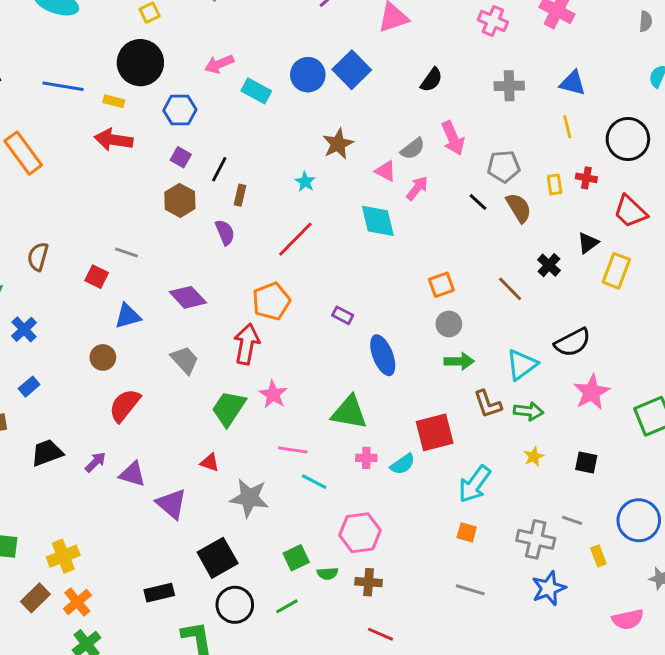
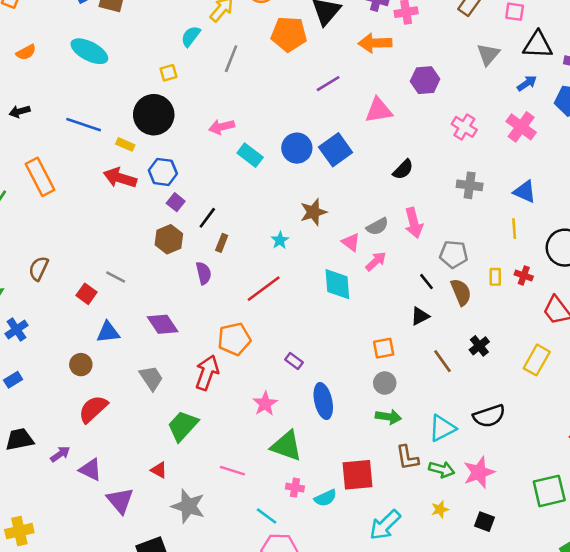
blue hexagon: (180, 110) -> (163, 172), moved
black triangle: (588, 243) -> (420, 316), moved
pink star: (592, 392) -> (479, 472), moved
pink star: (273, 394) -> (265, 404), moved
cyan line: (314, 482) -> (267, 516), moved

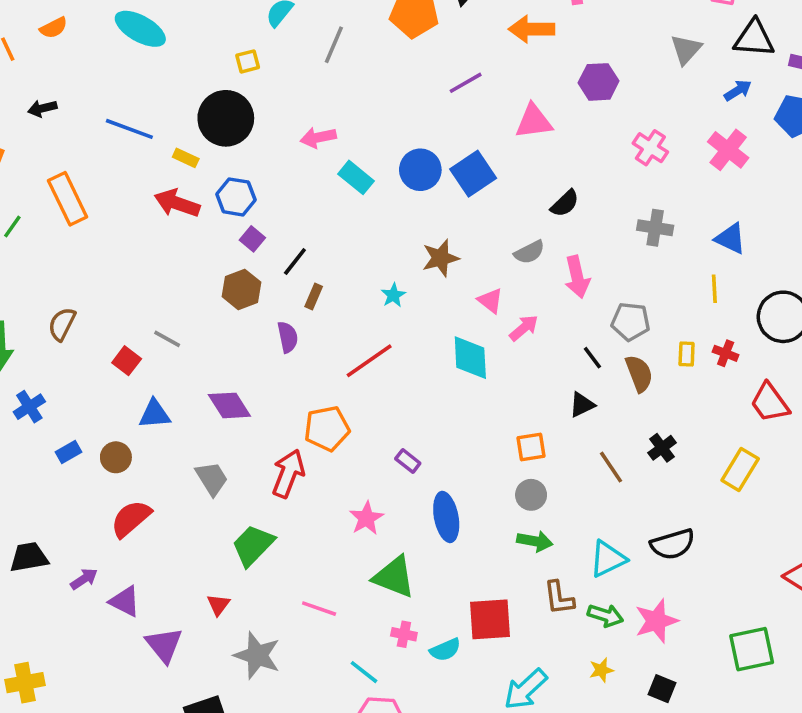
gray semicircle: (377, 226) -> (529, 252), moved
blue rectangle: (13, 380) -> (68, 452), moved
red triangle: (159, 470) -> (218, 605), turned 36

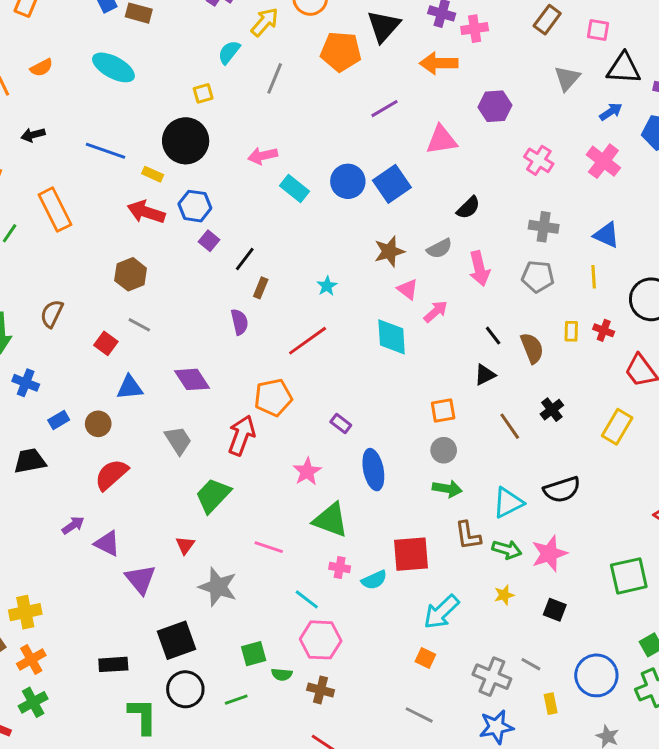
brown star: (440, 258) -> (389, 251), moved
brown hexagon: (242, 289) -> (131, 274), moved
gray pentagon: (631, 322) -> (538, 276), moved
blue cross: (29, 407) -> (26, 383), turned -35
black trapezoid: (29, 557) -> (30, 461), moved

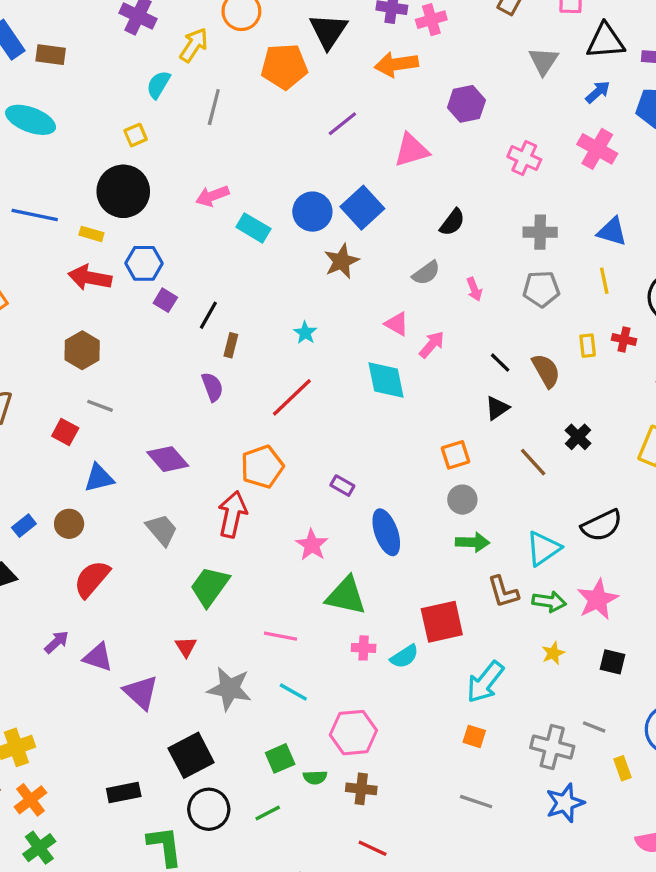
brown star: (389, 251) -> (341, 261), moved
pink arrow: (479, 269) -> (474, 289), size x0.6
cyan line: (307, 599) -> (293, 692), moved

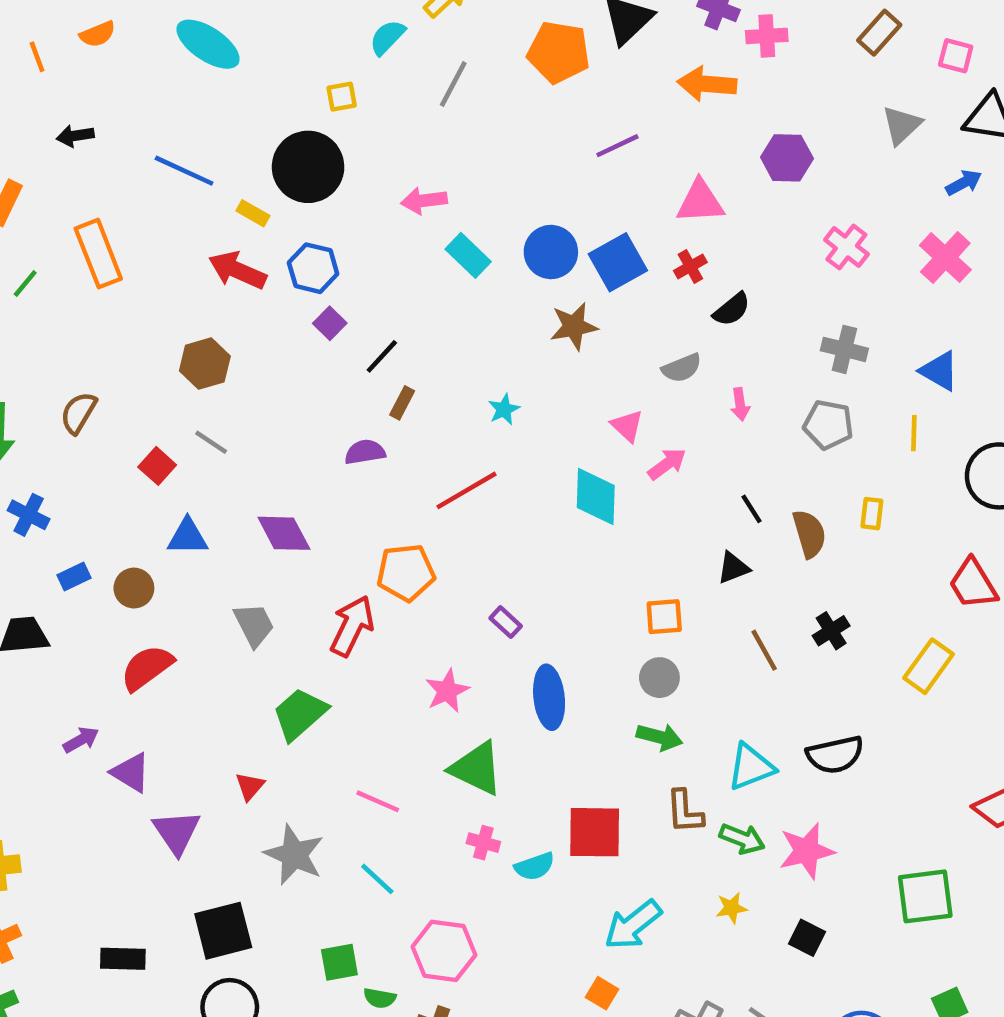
red cross: (624, 339) -> (690, 266), moved, turned 35
purple semicircle: (212, 387) -> (365, 452), turned -92

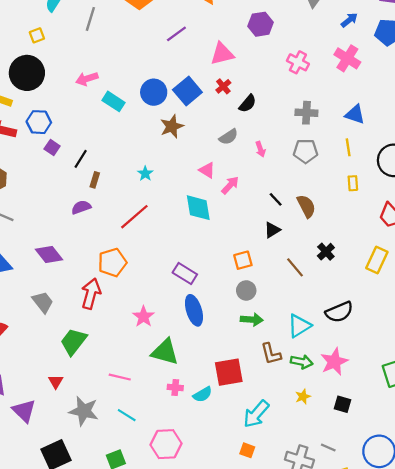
yellow rectangle: (872, 514) -> (353, 183), moved
purple rectangle: (506, 622) -> (185, 273), moved, size x1.5

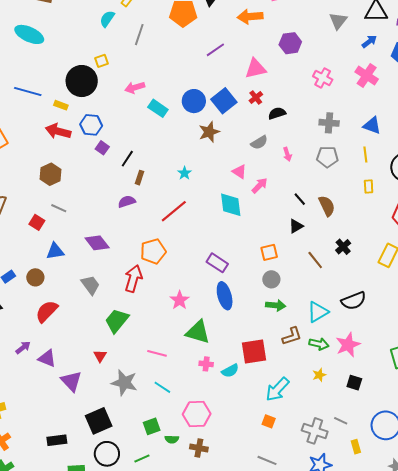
yellow square: (37, 35) -> (101, 61), moved
black semicircle: (248, 104) -> (277, 113), turned -150
brown L-shape: (271, 354) -> (292, 336), turned -95

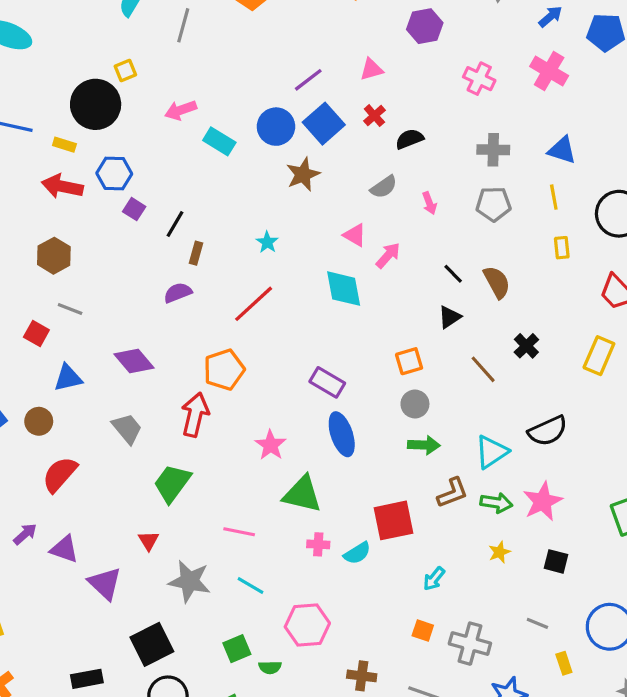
purple line: (215, 50) -> (308, 80), moved
pink triangle: (256, 68) -> (372, 69), size x0.7
cyan arrow: (277, 389) -> (434, 579), size x0.6
gray cross: (315, 431) -> (470, 644), moved
brown cross: (199, 448) -> (362, 676), moved

